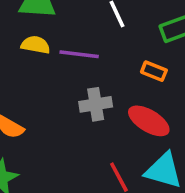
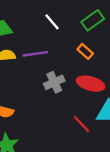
orange rectangle: (154, 71) -> (85, 51), turned 35

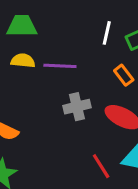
white line: (52, 22) -> (107, 33), moved, turned 42

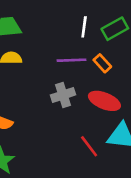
purple line: (60, 66) -> (72, 60), moved

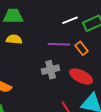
white line: (84, 27) -> (70, 20), turned 56

